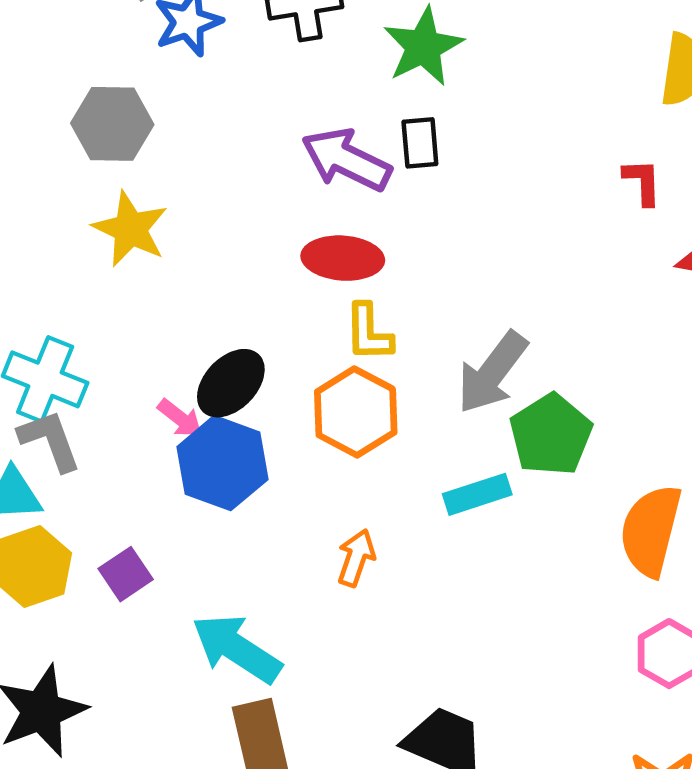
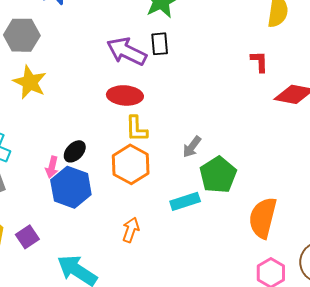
gray arrow: (492, 372) -> (192, 147), size x0.6
black ellipse: (231, 383) -> (75, 151), size x0.7
pink arrow: (180, 418) -> (52, 167), turned 65

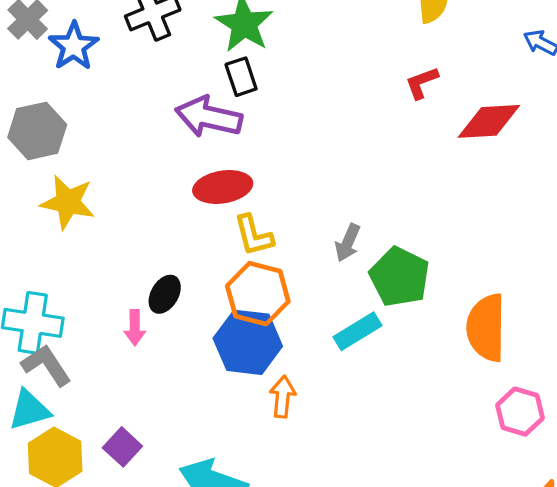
black rectangle: (160, 44) -> (241, 77), moved
red L-shape: (259, 62) -> (422, 83), turned -95
blue hexagon: (71, 187) -> (248, 342), moved

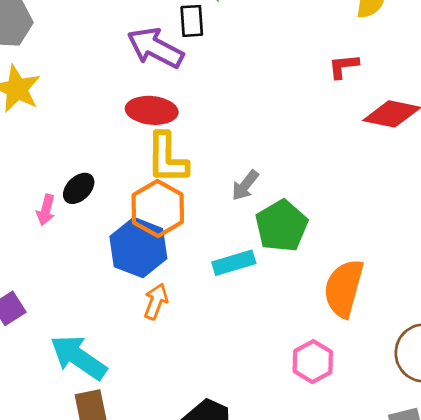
yellow L-shape: (254, 235) -> (167, 158), size x1.4
pink hexagon: (520, 412) -> (313, 362), moved

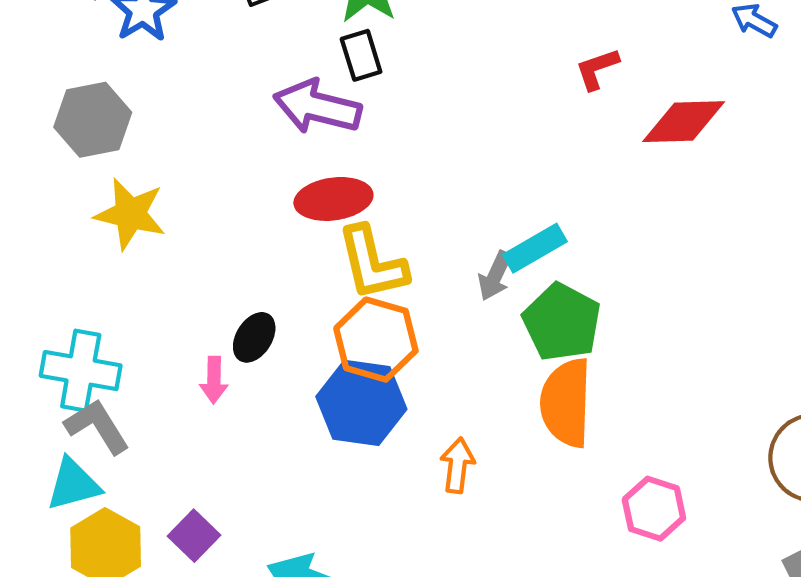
cyan rectangle: (234, 263) -> (535, 248), moved
orange semicircle: (344, 288) -> (566, 403), moved
orange arrow: (156, 301) -> (457, 465), moved

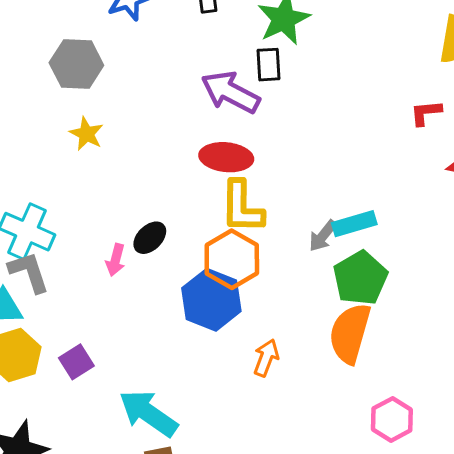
yellow star: (130, 214) -> (86, 134), size x0.7

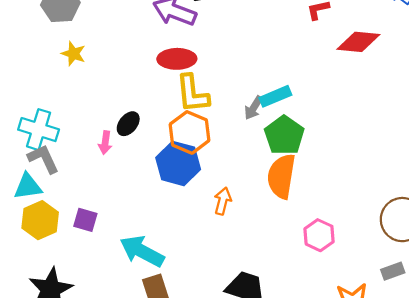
purple square: (76, 362) -> (85, 220), turned -35

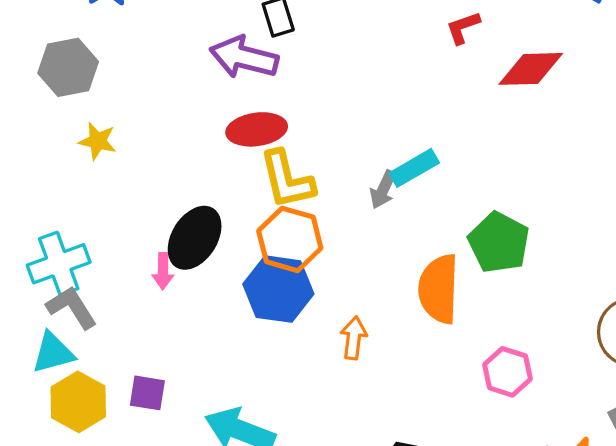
black ellipse: (128, 124) -> (195, 238), size x1.6
cyan cross: (39, 130) -> (59, 264), turned -30
green pentagon: (284, 135) -> (499, 243), moved

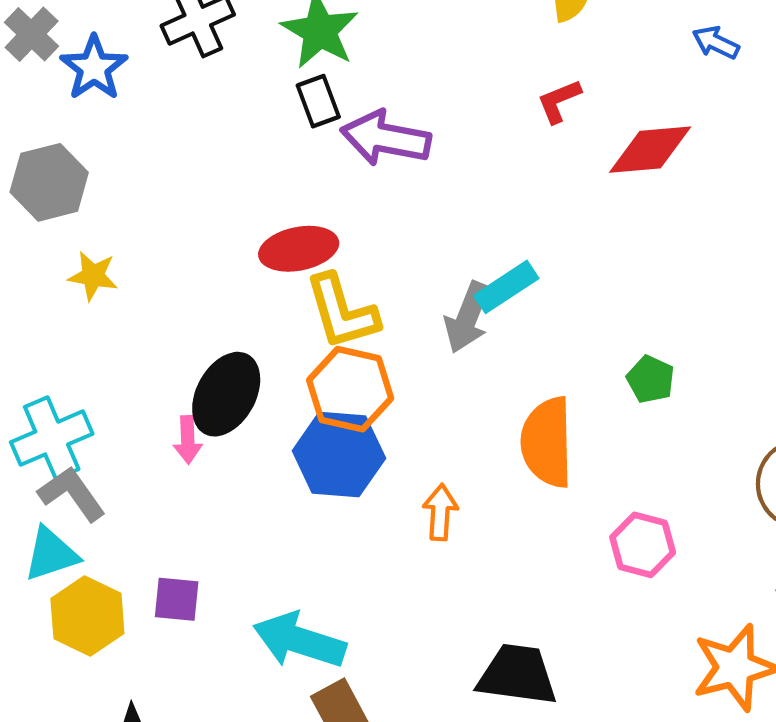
purple arrow: (244, 57) -> (386, 138), moved
gray arrow: (383, 190) -> (467, 317), size x1.4
green pentagon: (499, 243) -> (651, 379), moved, size x0.6

